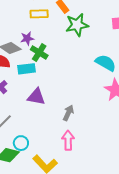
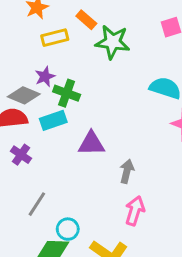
green star: (77, 25) -> (113, 42), turned 30
purple triangle: (36, 97) -> (91, 144), moved
pink arrow: (68, 140) -> (135, 211), turned 30

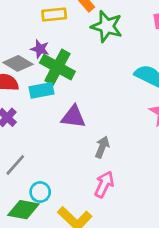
purple star: (45, 77) -> (40, 49), turned 30
green cross: (67, 93) -> (57, 67), size x1.4

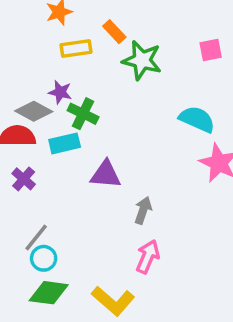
green cross: (57, 67) -> (83, 114), size x0.7
cyan circle: (40, 192) -> (44, 258), moved

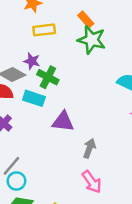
orange rectangle: (114, 32) -> (86, 20), moved
cyan rectangle: (65, 143) -> (34, 98), turned 30
pink arrow: (148, 257) -> (92, 182), turned 120

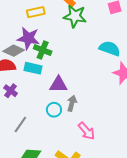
purple star: (32, 61) -> (28, 38), size x1.6
gray arrow: (89, 148) -> (72, 103), moved
cyan circle: (16, 181) -> (54, 110), moved

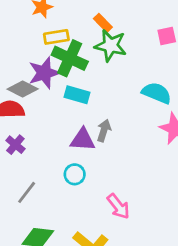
purple star: (28, 38) -> (44, 73), turned -30
green cross: (43, 50) -> (70, 58), moved, size x1.4
cyan rectangle: (33, 68) -> (77, 95), moved
gray arrow: (72, 103) -> (104, 131), moved

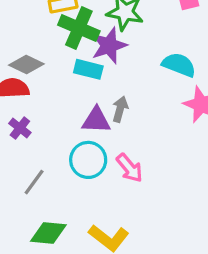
purple star: (44, 73) -> (109, 46), moved
cyan circle: (75, 174) -> (88, 160), size x1.5
pink arrow: (118, 206) -> (129, 168), moved

